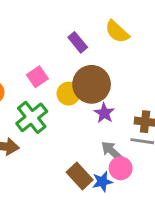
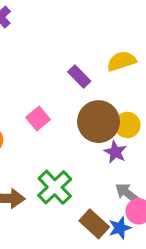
yellow semicircle: (117, 32) -> (122, 61), turned 125
yellow circle: (68, 94) -> (127, 125), moved
green cross: (32, 117) -> (55, 187), moved

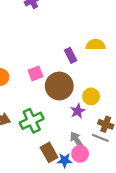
yellow semicircle: (122, 61) -> (96, 45), moved
brown circle: (99, 122) -> (59, 86), moved

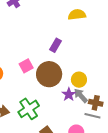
yellow semicircle: (96, 45) -> (77, 15), moved
purple rectangle: (71, 55) -> (55, 45), turned 64
gray arrow: (77, 140) -> (81, 96), moved

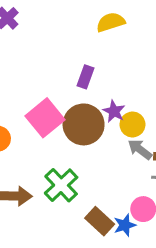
pink square: (26, 66) -> (45, 118), size x1.6
purple star: (69, 94) -> (114, 111), moved

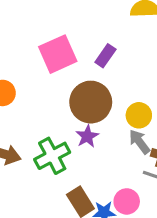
purple star: (114, 111) -> (87, 136), moved
pink square: (45, 118) -> (58, 54), moved

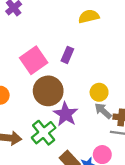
brown circle: (91, 102) -> (48, 91), moved
purple star: (87, 136) -> (66, 114), size x1.5

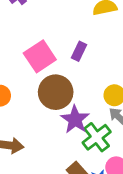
green cross: (44, 133) -> (97, 137), moved

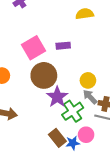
purple rectangle: (79, 51) -> (63, 46), turned 56

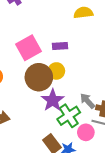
yellow circle: (88, 80) -> (56, 71), moved
pink circle: (86, 135) -> (86, 132), moved

